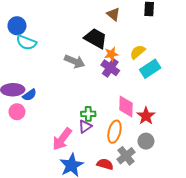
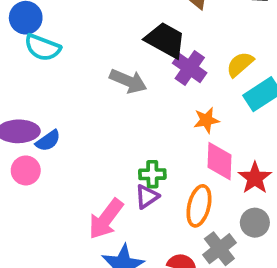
orange star: (111, 54) -> (206, 120), moved
purple cross: (110, 68) -> (190, 68), moved

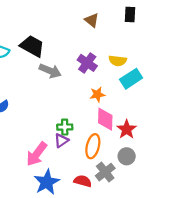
black trapezoid: (165, 40) -> (32, 46), moved
yellow semicircle: (240, 64) -> (118, 61), turned -132

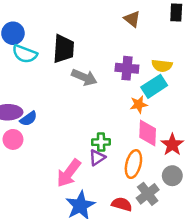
black trapezoid: (32, 46) -> (63, 49), turned 65
purple cross: (87, 63) -> (127, 68), turned -30
cyan rectangle: (131, 79) -> (154, 86), moved

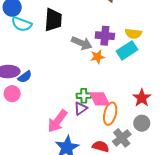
gray arrow: (84, 77) -> (82, 43), moved
orange star: (139, 104) -> (97, 57), moved
pink diamond: (148, 133) -> (100, 99), moved, turned -30

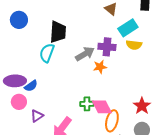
cyan semicircle: (22, 24) -> (47, 53), moved, turned 90
gray arrow: (82, 43) -> (85, 54), turned -54
cyan rectangle: (127, 50) -> (128, 28), moved
purple triangle: (81, 108) -> (37, 116), moved

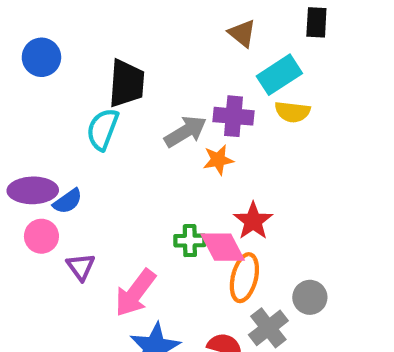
red star: (142, 106) -> (253, 221), moved
purple triangle: (37, 116) -> (81, 267), turned -32

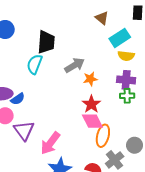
purple cross: (233, 116) -> (126, 80), moved
red star: (253, 221) -> (91, 104), moved
green cross: (190, 241) -> (127, 96), moved
purple triangle: (81, 267) -> (24, 130), size x1.5

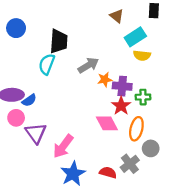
purple cross: (126, 80) -> (122, 86), moved
red star: (91, 104) -> (121, 106), moved
orange ellipse: (103, 136) -> (136, 129), moved

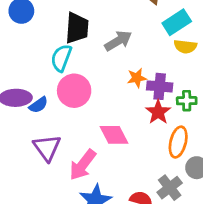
gray arrow: (88, 65) -> (118, 41), moved
pink circle: (16, 118) -> (74, 91), moved, size x1.5
pink diamond: (107, 123) -> (114, 135), moved

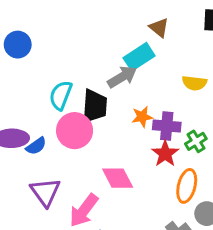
cyan rectangle: (177, 22) -> (139, 57), moved
black trapezoid: (77, 28) -> (95, 106), moved
green cross: (187, 101) -> (196, 141), turned -30

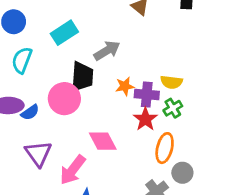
cyan rectangle: (139, 57) -> (64, 33), moved
yellow semicircle: (194, 83) -> (171, 82), moved
cyan semicircle: (61, 95) -> (22, 60), moved

